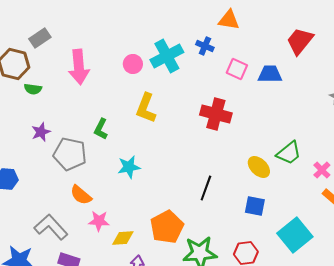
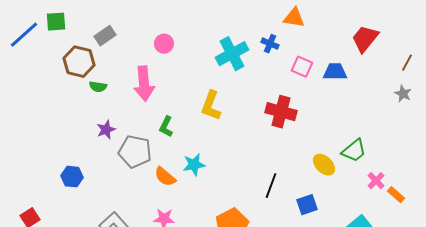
pink circle: (133, 64) -> (164, 44), moved
pink arrow: (79, 67) -> (144, 84), moved
pink cross: (322, 170) -> (376, 181), moved
orange semicircle: (81, 195) -> (165, 177), moved
blue square: (255, 206) -> (307, 205), moved, turned -30

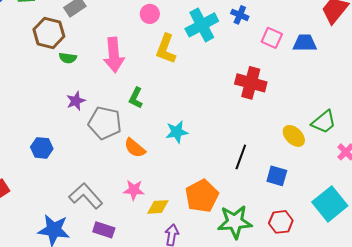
pink circle: (164, 44) -> (150, 14), moved
yellow L-shape: (211, 106) -> (166, 49), moved
cyan star: (194, 165) -> (177, 132), moved
blue square: (307, 205) -> (277, 176), turned 35

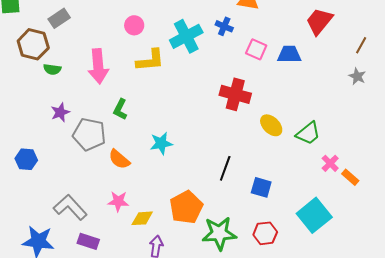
yellow L-shape: (166, 49) -> (150, 60), turned -116
yellow ellipse: (294, 136) -> (271, 125), moved

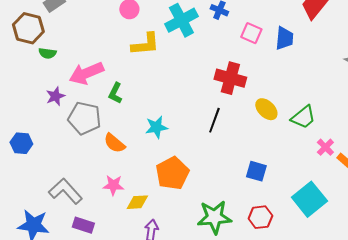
blue trapezoid: (289, 54) -> (284, 38), turned 95
pink arrow: (98, 66) -> (86, 73), moved, turned 72
black line: (225, 168) -> (214, 120), moved
orange pentagon: (186, 207) -> (172, 173), moved

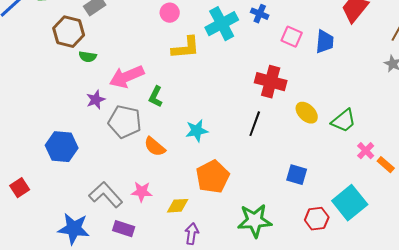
blue hexagon: (21, 143) -> (62, 147), size x1.4
pink star: (113, 185) -> (142, 192), moved
red hexagon: (260, 217) -> (317, 219), moved

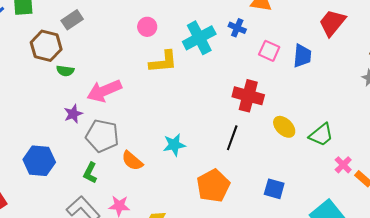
green L-shape: (156, 97) -> (90, 173), moved
orange pentagon: (213, 177) -> (213, 186), moved

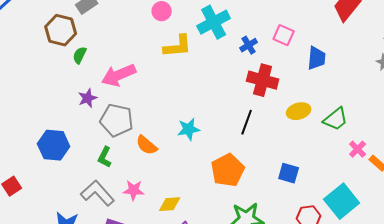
blue cross: (237, 28) -> (249, 45), moved, turned 36
blue trapezoid: (302, 56) -> (317, 58), moved
green semicircle: (65, 71) -> (80, 55), turned 108
yellow ellipse: (284, 127) -> (299, 111), turned -60

